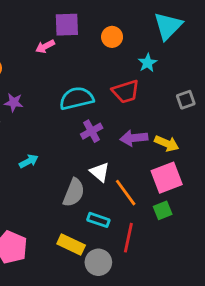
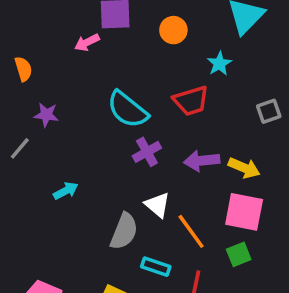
cyan semicircle: (77, 98) -> (128, 110), turned -128
pink square: (167, 178) -> (244, 212), turned 32

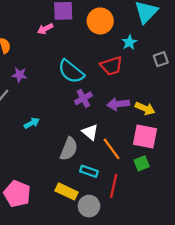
orange circle: (173, 30) -> (100, 21), size x1.5
gray square: (269, 111) -> (161, 59), moved

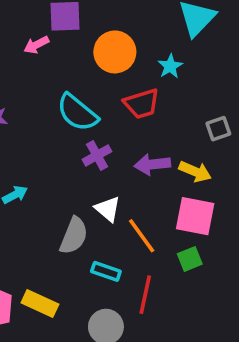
orange circle: (100, 21) -> (115, 52), moved
gray square: (161, 59) -> (218, 129), moved
yellow rectangle: (67, 191) -> (40, 304), moved

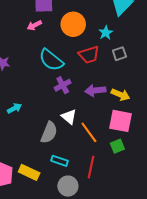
pink arrow: (36, 45) -> (34, 25), moved
gray square: (218, 129) -> (119, 54), moved
cyan rectangle: (106, 271) -> (60, 161), moved

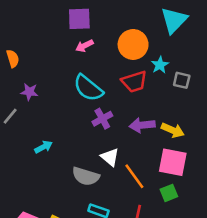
orange circle: (73, 24) -> (133, 44), moved
pink arrow: (34, 25) -> (84, 46), moved
cyan star: (106, 33) -> (160, 65), moved
gray square: (119, 54) -> (182, 80), moved, turned 32
gray semicircle: (49, 132) -> (86, 176), turned 85

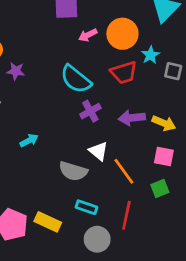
pink arrow: (84, 46) -> (88, 35), moved
purple star: (29, 92) -> (16, 71), moved
pink square: (173, 162) -> (164, 156), size x0.7

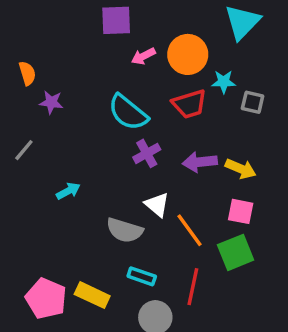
cyan star: (150, 55) -> (224, 82), turned 30
green square: (160, 189) -> (236, 252), size x1.5

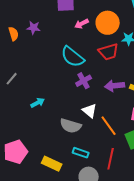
purple star: (51, 102) -> (34, 28), moved
pink pentagon: (46, 299) -> (16, 152), moved, turned 30

